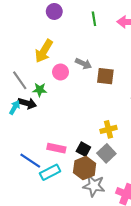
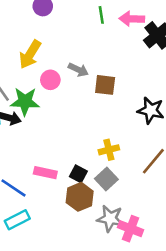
green line: (94, 19) -> (101, 15), moved
green star: (40, 90) -> (25, 101), size x1.6
cyan rectangle: (50, 172) -> (17, 220), moved
gray star: (94, 186) -> (110, 218), moved

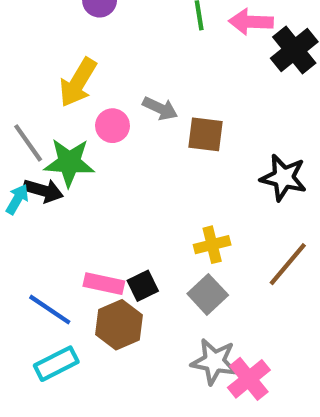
black square: (78, 174) -> (143, 286), moved, turned 36
brown hexagon: (80, 197) -> (119, 325), moved
pink cross: (130, 229) -> (249, 379), turned 30

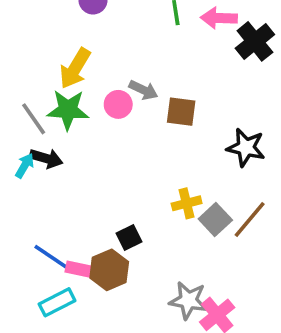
pink circle: (113, 126) -> (118, 104), moved
green star: (69, 162) -> (68, 110), moved
pink rectangle: (104, 284) -> (82, 270), moved
gray square: (208, 294) -> (215, 220), moved

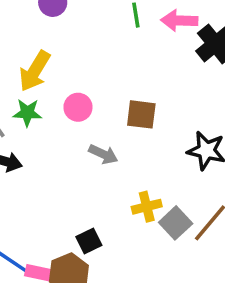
gray arrow: (143, 90) -> (103, 154), moved
green star: (68, 110) -> (27, 113), size x0.7

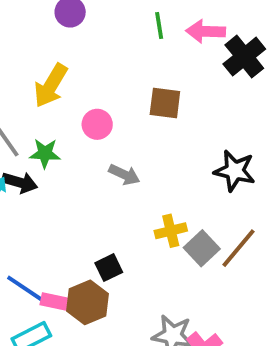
green star: (27, 113) -> (45, 153), moved
brown square: (141, 114) -> (165, 103), moved

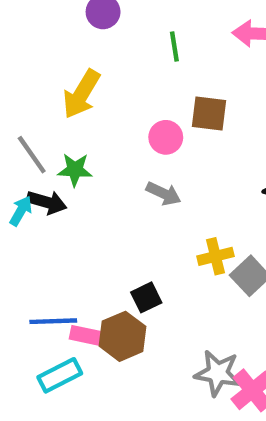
green line: (159, 26) -> (174, 46), moved
pink circle: (97, 124) -> (166, 137), moved
blue line: (26, 289) -> (53, 321), turned -36

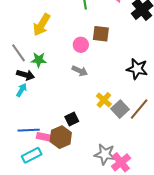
cyan arrow: (21, 211) -> (22, 90), moved
yellow cross: (215, 256) -> (104, 100), turned -35

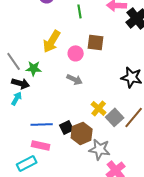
yellow arrow: (42, 25) -> (52, 41), moved
blue line: (29, 130) -> (42, 124), moved
brown hexagon: (61, 137) -> (82, 133), moved
gray star: (105, 154) -> (100, 149), moved

